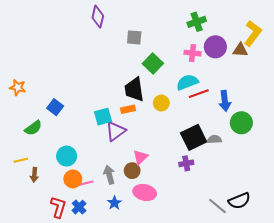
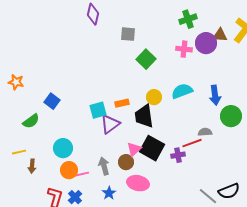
brown triangle: (240, 50) -> (220, 35), moved
cyan semicircle: (187, 82) -> (182, 91), moved
black trapezoid: (134, 89) -> (144, 116), moved
red line: (199, 94) -> (192, 143), moved
black square: (194, 137) -> (152, 148), moved, turned -35

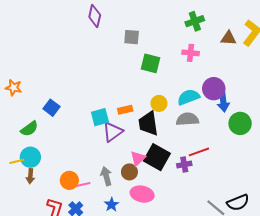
purple circle: (206, 43) -> (214, 89), moved
green square: (146, 59) -> (151, 63), turned -30
gray semicircle: (205, 132) -> (187, 119), moved, size x1.5
cyan circle: (63, 148) -> (30, 157), moved

